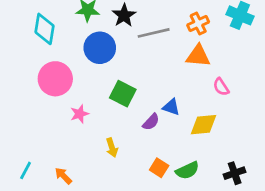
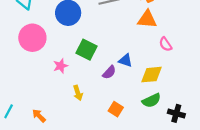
pink star: (80, 114) -> (61, 66), moved
green semicircle: (187, 170) -> (151, 100), moved
black cross: (235, 173) -> (176, 113), turned 35

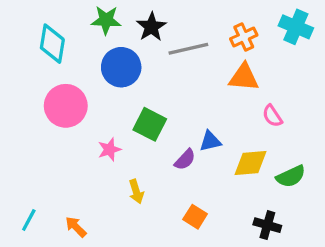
blue triangle: (125, 60) -> (210, 141), turned -32
green semicircle: (151, 100) -> (291, 176), moved
black cross: (176, 113) -> (267, 225), moved

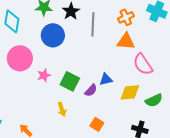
gray line: (188, 49) -> (93, 24), turned -75
pink semicircle: (272, 116) -> (143, 64), size x1.6
green square: (150, 124) -> (70, 81), moved
pink star: (109, 150) -> (44, 75), moved

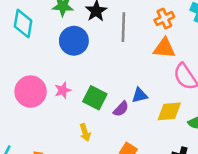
pink circle: (20, 58) -> (31, 92), moved

